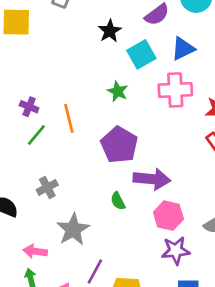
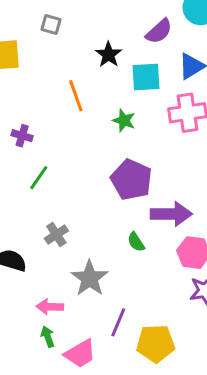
cyan square: (141, 54) -> (146, 77), turned 32
purple cross: (29, 107) -> (22, 136), moved
orange line: (69, 118) -> (76, 96), moved

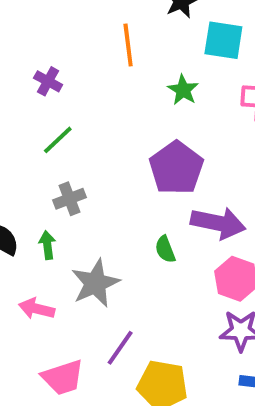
gray cross: (56, 235) -> (69, 199), moved
green arrow: (48, 337) -> (47, 245), moved

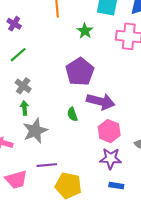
gray cross: (69, 199) -> (23, 86), turned -35
green arrow: (47, 245) -> (24, 108), moved
purple line: (120, 348) -> (47, 165), turned 48

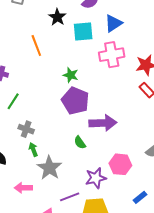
green star: (85, 31) -> (71, 75), moved
pink hexagon: (109, 131) -> (120, 164), moved
purple star: (111, 158) -> (96, 178), moved
blue rectangle: (116, 186) -> (140, 197), turned -32

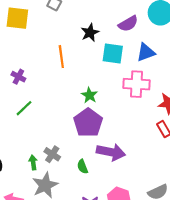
gray cross: (26, 129) -> (52, 154), moved

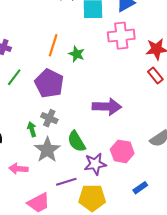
orange line: (61, 57) -> (53, 45), moved, turned 35
purple pentagon: (88, 123) -> (49, 83), moved
green semicircle: (83, 167) -> (76, 141), moved, size x1.5

